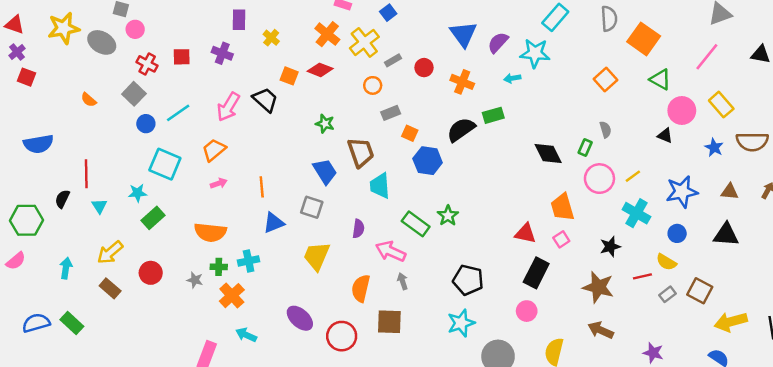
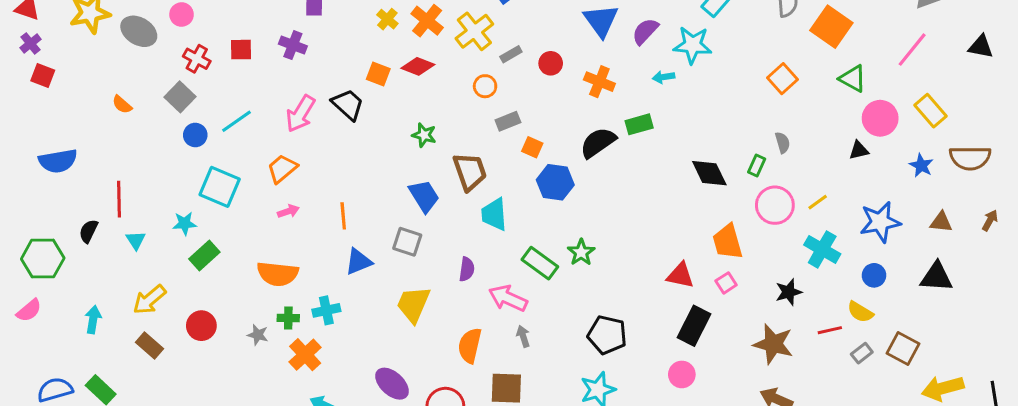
yellow cross: (271, 38) -> (387, 19), moved
black triangle: (665, 136) -> (859, 150), turned -35

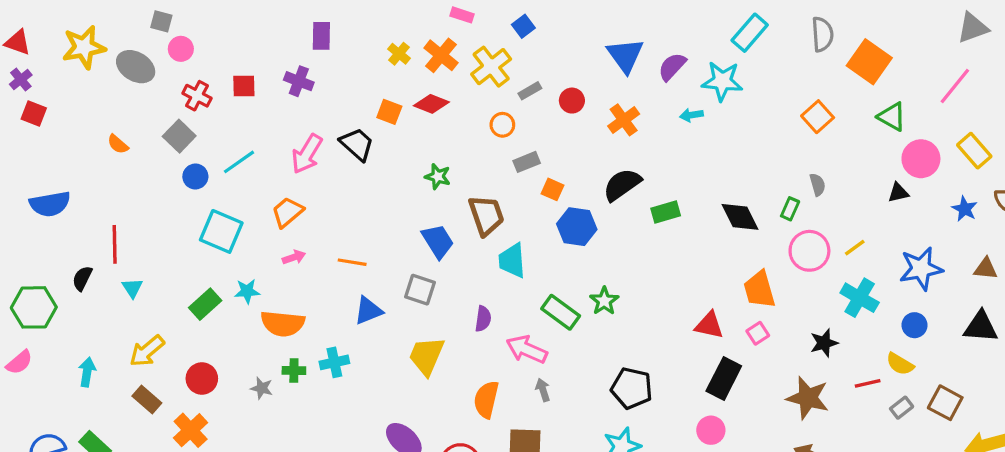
orange cross: (599, 82) -> (624, 120), turned 32
green rectangle: (639, 124) -> (666, 212), moved
orange line: (343, 216) -> (352, 262), turned -76
cyan star: (185, 223) -> (247, 291), moved
orange cross: (305, 355) -> (191, 430), moved

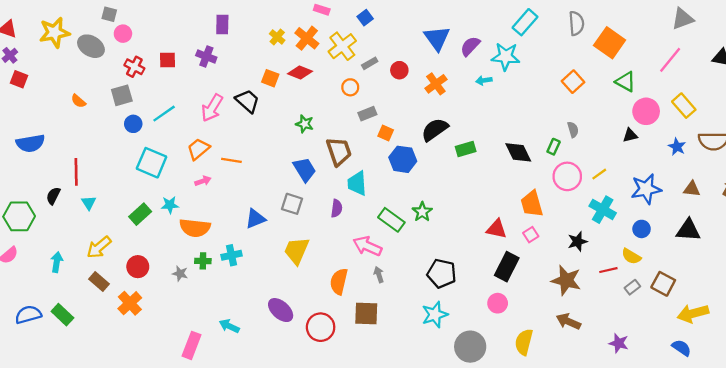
gray square: (179, 136) -> (122, 95), turned 30
orange line: (352, 262) -> (231, 160), moved
purple semicircle: (483, 319) -> (337, 208), moved

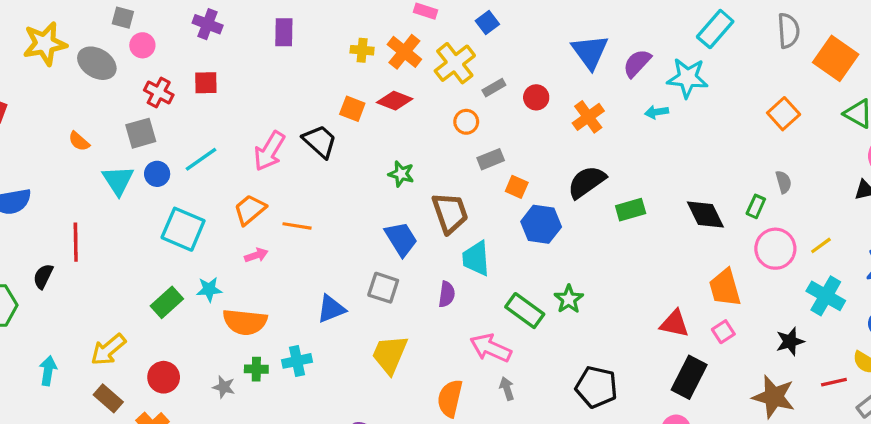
yellow cross: (277, 37) -> (362, 50), turned -35
purple cross: (206, 56) -> (208, 24), moved
cyan triangle: (89, 203) -> (118, 180), moved, size x1.5

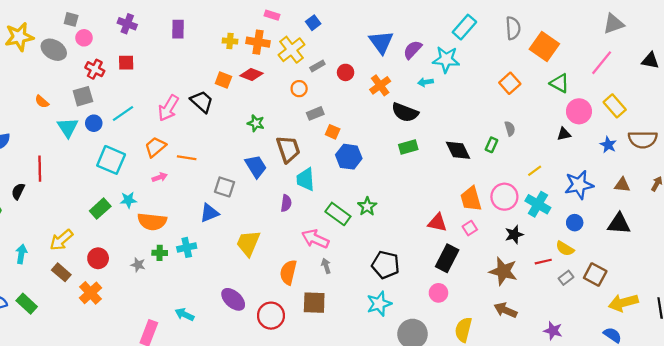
orange cross: (404, 52) -> (258, 42), turned -30
black semicircle: (587, 182) -> (405, 112), moved, turned -124
pink circle: (775, 249) -> (504, 197), moved
gray square: (383, 288) -> (225, 187), moved

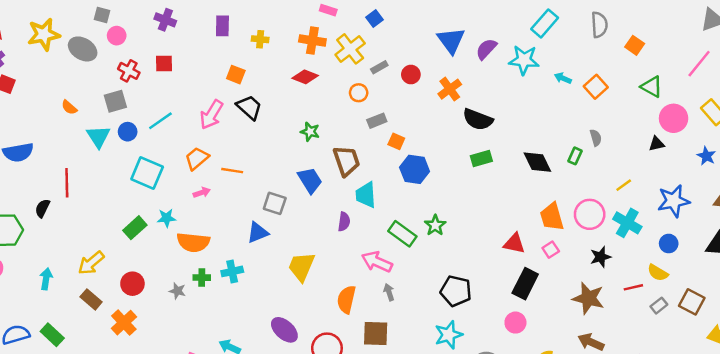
yellow cross: (230, 41) -> (260, 39), moved
orange square: (544, 46) -> (635, 45), size x0.6
orange square: (223, 80) -> (236, 75), moved
cyan arrow: (426, 82) -> (563, 78), moved, turned 32

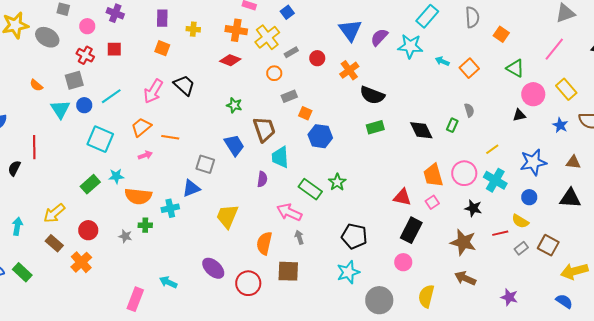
pink circle: (117, 36) -> (87, 26), moved
orange square: (236, 75) -> (162, 48), moved
black star: (601, 257) -> (473, 208), turned 30
cyan cross: (232, 271) -> (170, 208), moved

